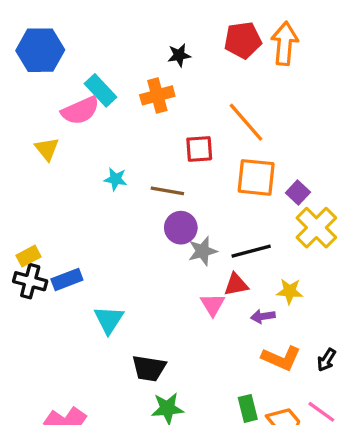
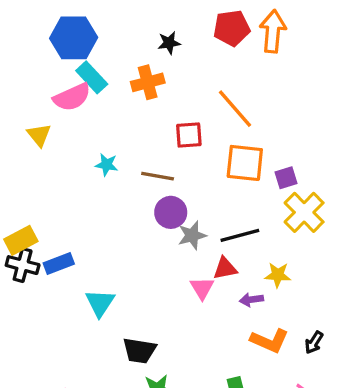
blue hexagon: (40, 50) -> (74, 38), moved
purple square: (298, 192) -> (286, 178), turned 30
yellow rectangle: (28, 256) -> (21, 240), size x1.4

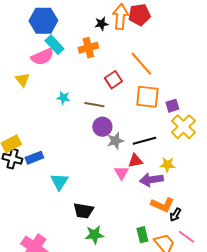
orange arrow: (273, 31) -> (120, 17), moved
red square: (189, 135) -> (113, 80), turned -30
purple arrow: (251, 300) -> (151, 180), size x1.6
black arrow: (314, 342) -> (175, 215), moved

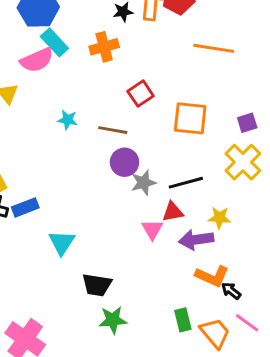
orange line: (141, 64) -> (214, 48), moved, turned -40
purple square: (172, 106) -> (247, 123), moved
black arrow: (175, 215) -> (231, 291), turned 96

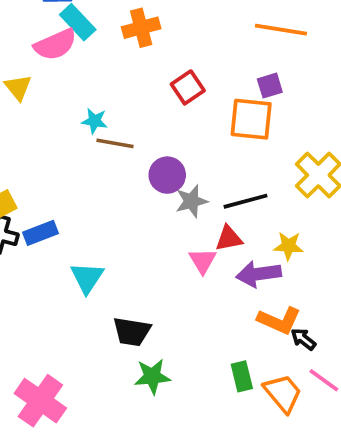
purple square: (247, 123) -> (270, 86), moved
brown line: (113, 130) -> (115, 143), moved

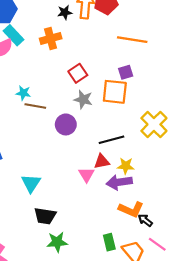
gray star: (191, 201) -> (83, 99), moved, turned 30
yellow star: (288, 246) -> (126, 166), moved
cyan triangle: (87, 278) -> (31, 183), moved

